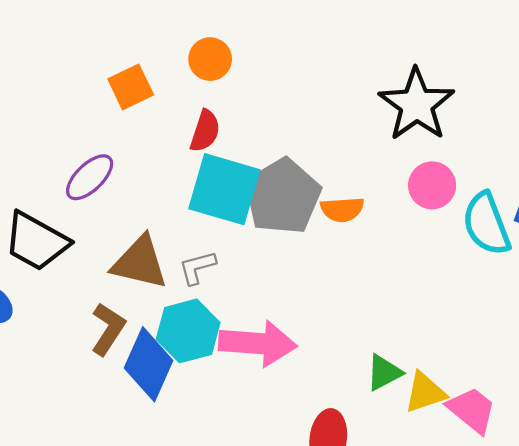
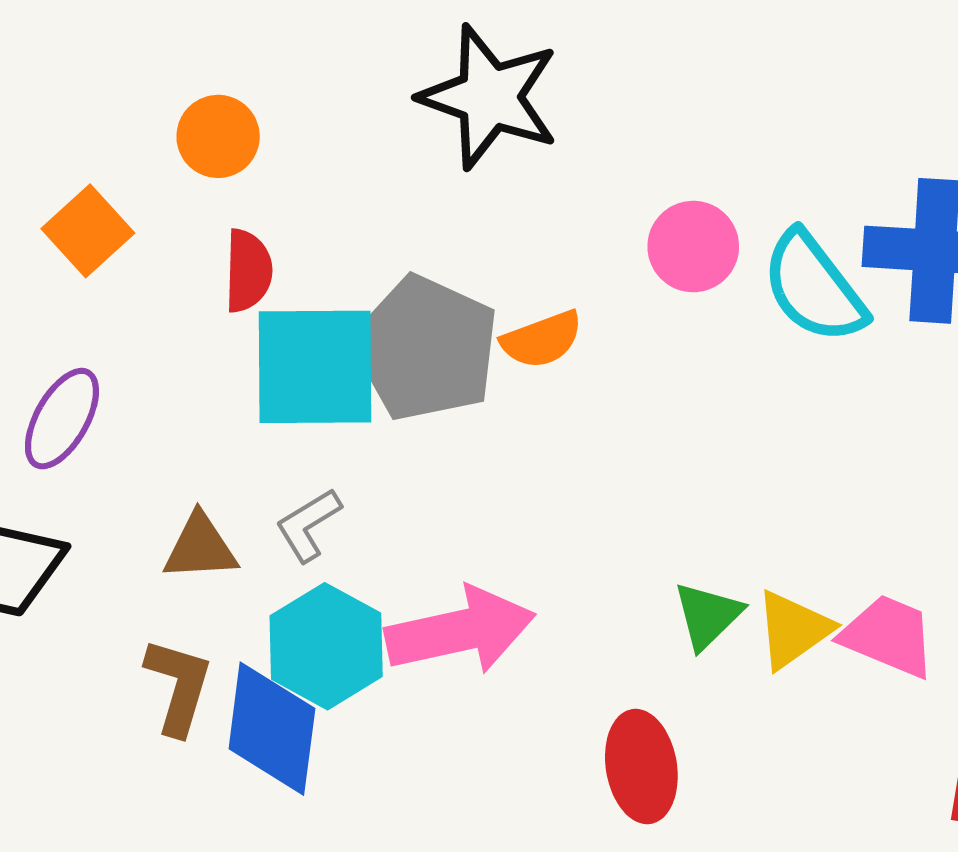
black star: (416, 105) -> (489, 97), moved
brown triangle: (140, 263) -> (200, 547), size x0.7

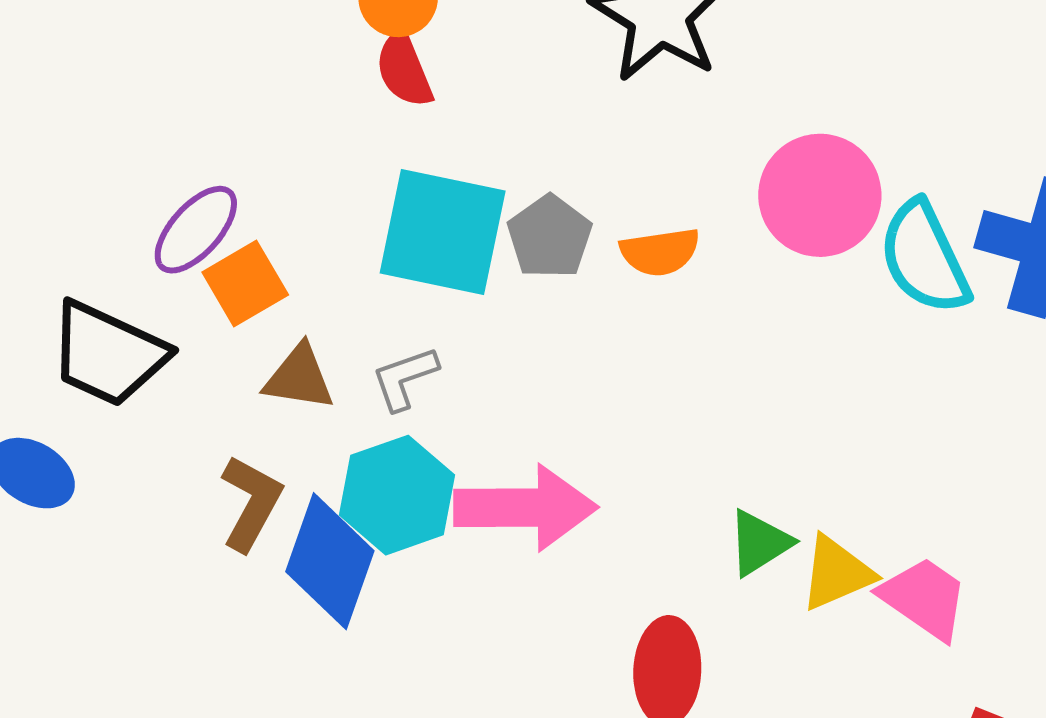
orange square: (88, 231) -> (245, 283), moved
pink circle: (693, 247) -> (820, 195), size x1.4
red semicircle: (248, 271) -> (404, 70), moved, turned 144
gray pentagon: (426, 348) -> (550, 237), size x0.6

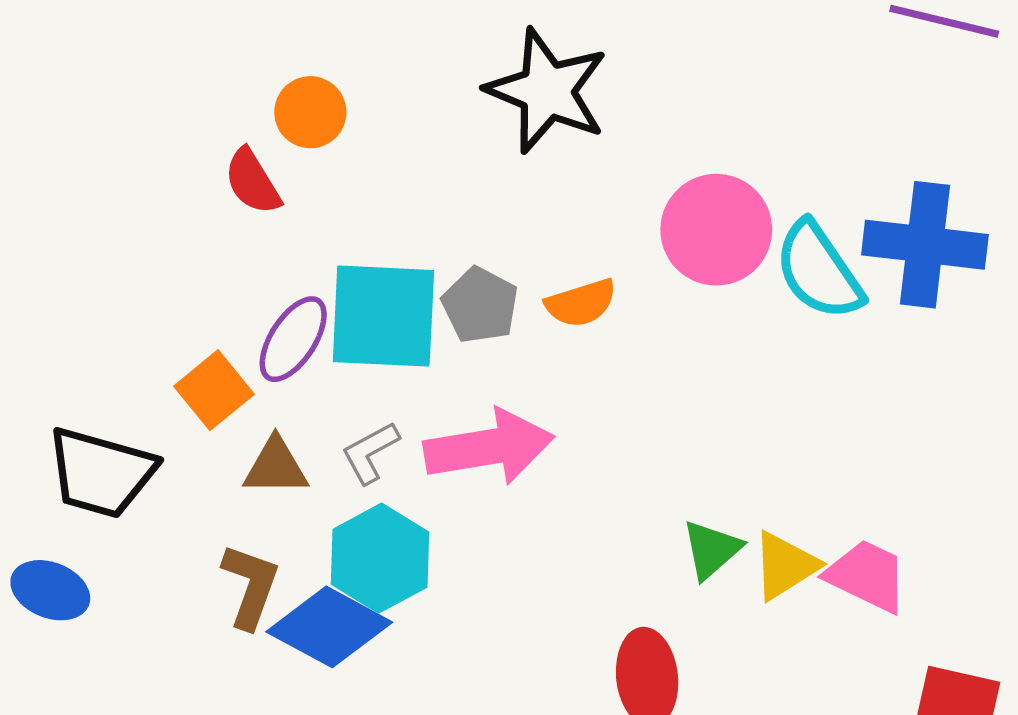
red semicircle: (404, 70) -> (252, 182), moved
purple ellipse: (196, 230) -> (293, 339), moved
pink arrow: (525, 508) -> (489, 447), moved
blue diamond: (330, 561) -> (329, 627), turned -72

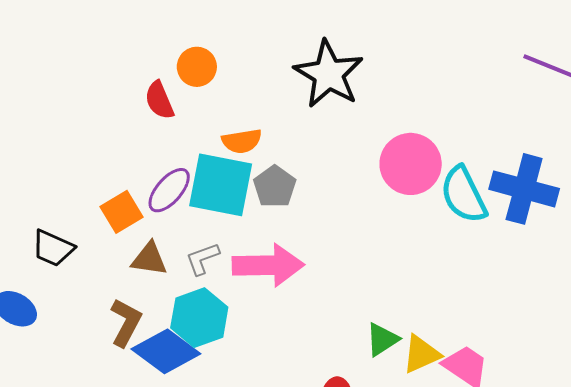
orange semicircle: (581, 303) -> (242, 141), moved
black trapezoid: (101, 473) -> (53, 248), size x0.7

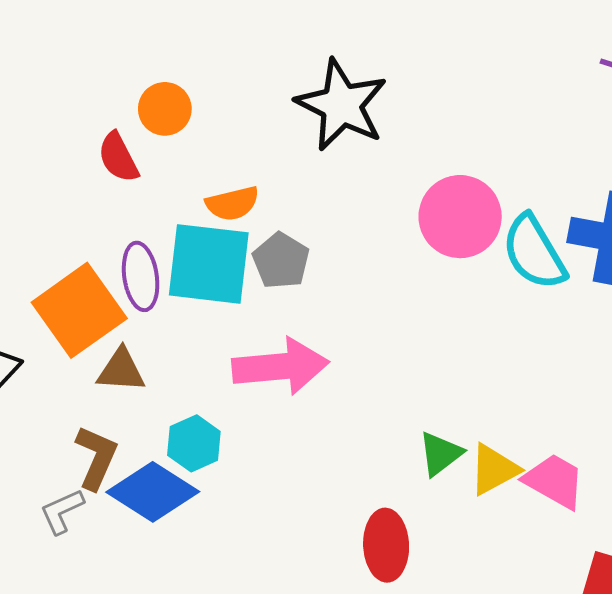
purple ellipse: (169, 190) -> (141, 276), turned -45
orange square: (122, 212) -> (79, 310), size x1.6
gray L-shape: (202, 259) -> (62, 511), moved
cyan hexagon: (199, 318) -> (194, 443), size x0.7

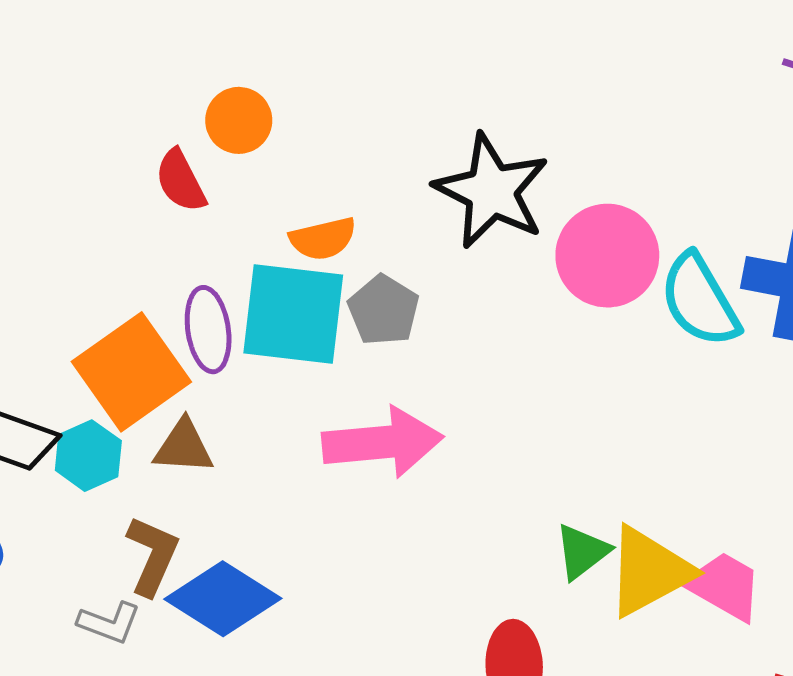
black star: (342, 105) -> (492, 191), moved
cyan hexagon: (194, 443) -> (88, 456), moved
yellow triangle: (494, 469) -> (649, 571), size x1.4
gray L-shape: (62, 511) -> (109, 623), turned -135

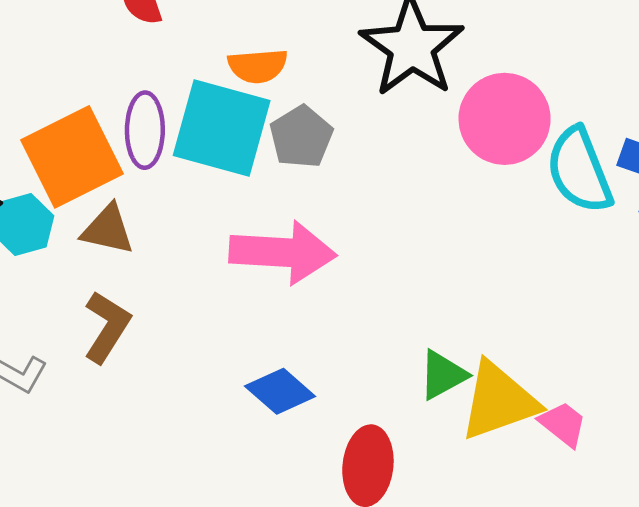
brown L-shape: (152, 556) -> (107, 327), moved
pink trapezoid: (724, 586) -> (563, 424), size x0.7
blue diamond: (223, 599) -> (280, 391), moved, size x0.7

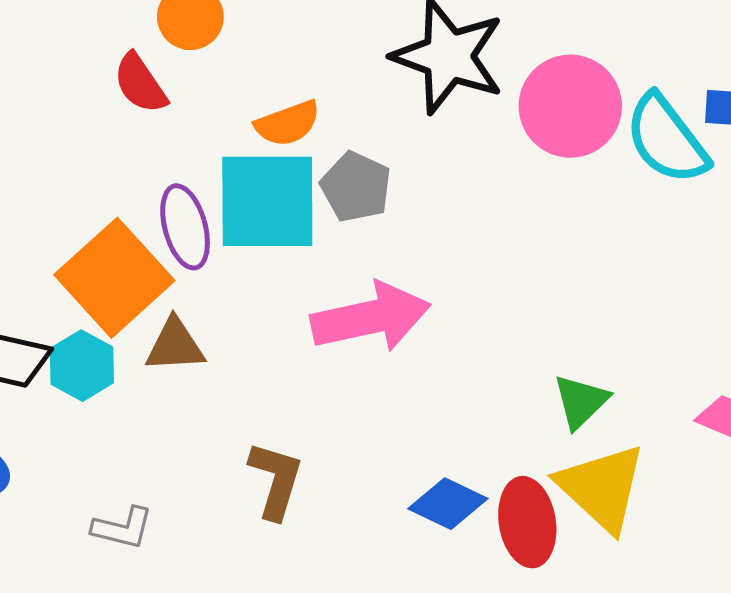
brown L-shape: (107, 327) -> (276, 480), moved
blue diamond: (280, 391) -> (448, 504), moved
yellow triangle: (499, 401) -> (602, 488), moved, turned -42

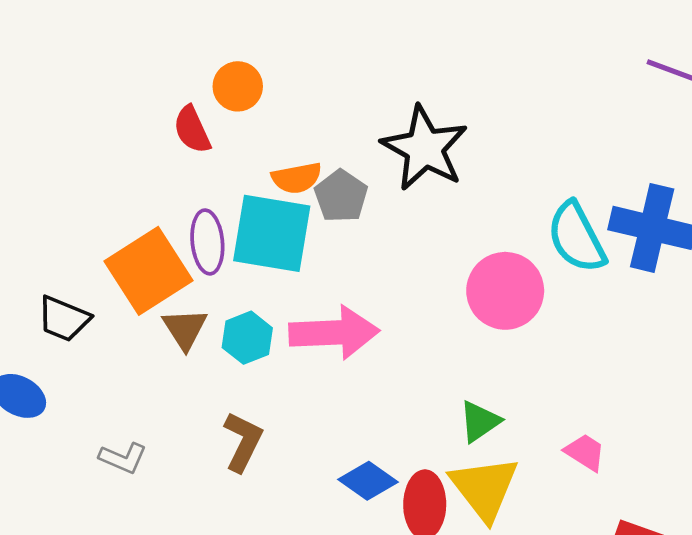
pink circle: (570, 106) -> (505, 291), moved
gray pentagon: (356, 187) -> (341, 196), moved
brown triangle: (175, 345) -> (185, 329), turned 51
cyan hexagon: (82, 366) -> (247, 338), moved

